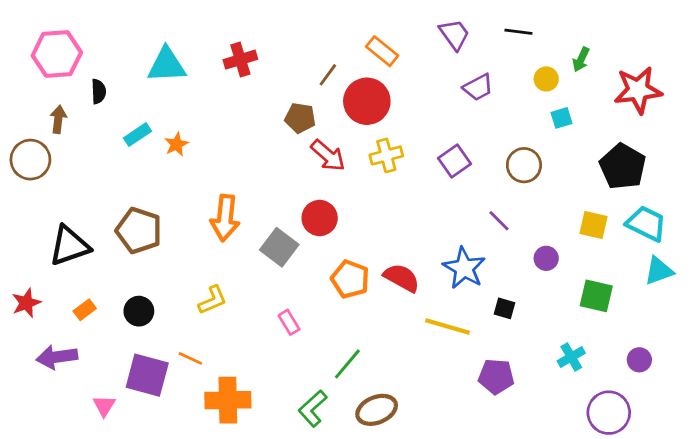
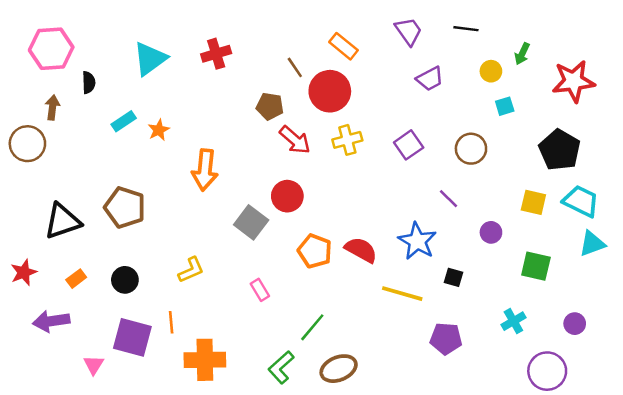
cyan triangle: (167, 65) -> (150, 59), turned -33
brown line: (328, 75) -> (295, 67), turned -70
orange arrow: (225, 218) -> (205, 170), moved
orange line: (190, 358) -> (171, 322), turned 60

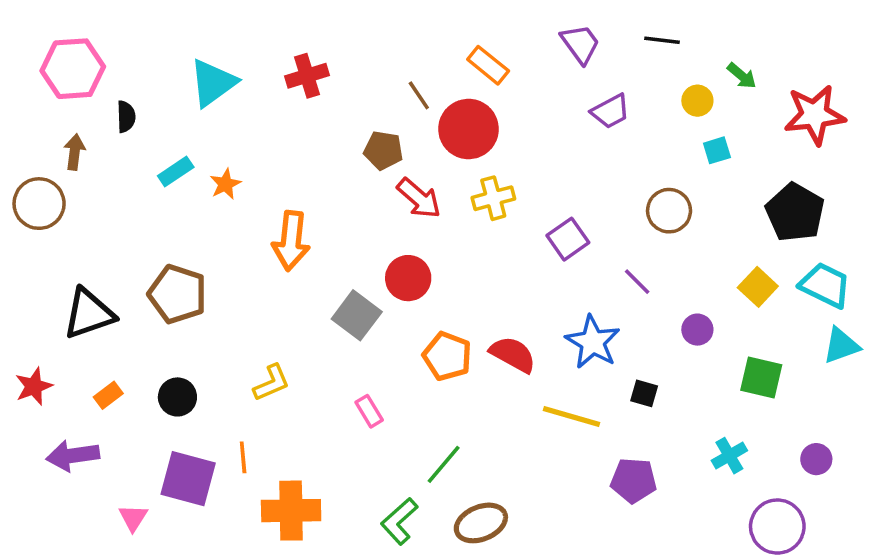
green arrow: (522, 54) -> (742, 76), turned -75
purple square: (409, 145) -> (568, 239), moved
yellow square: (533, 202) -> (758, 287), turned 30

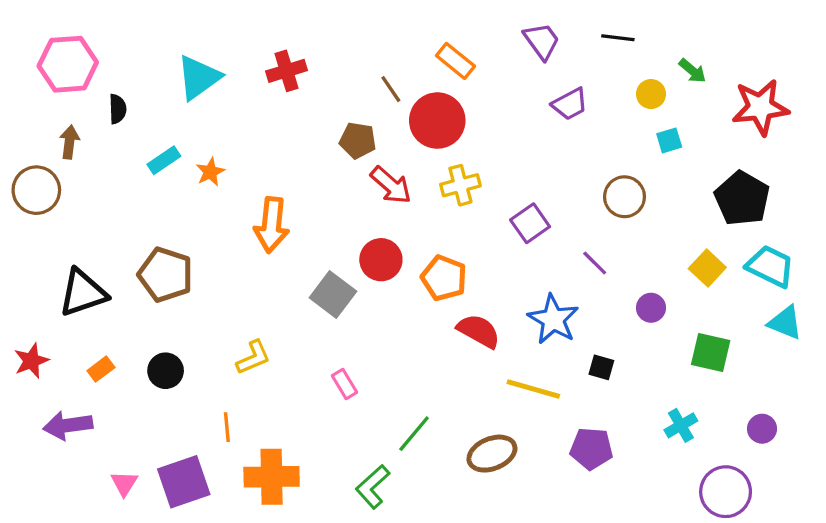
cyan triangle: (841, 346) -> (785, 323), turned 42
orange pentagon: (447, 356) -> (444, 278), moved
purple square: (188, 479) -> (184, 482), moved, turned -34
brown ellipse: (481, 523) -> (492, 454), moved

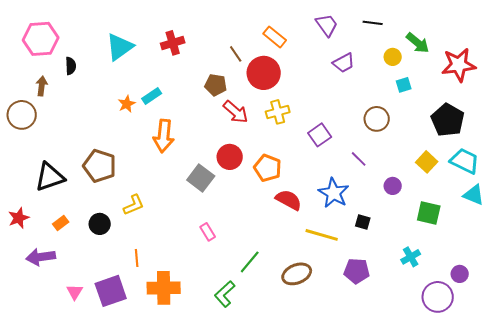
green arrow: (692, 71) -> (418, 43), size x1.4
cyan rectangle: (164, 160) -> (152, 96), moved
yellow L-shape: (253, 357) -> (134, 205), moved
purple circle: (762, 429) -> (460, 274), moved

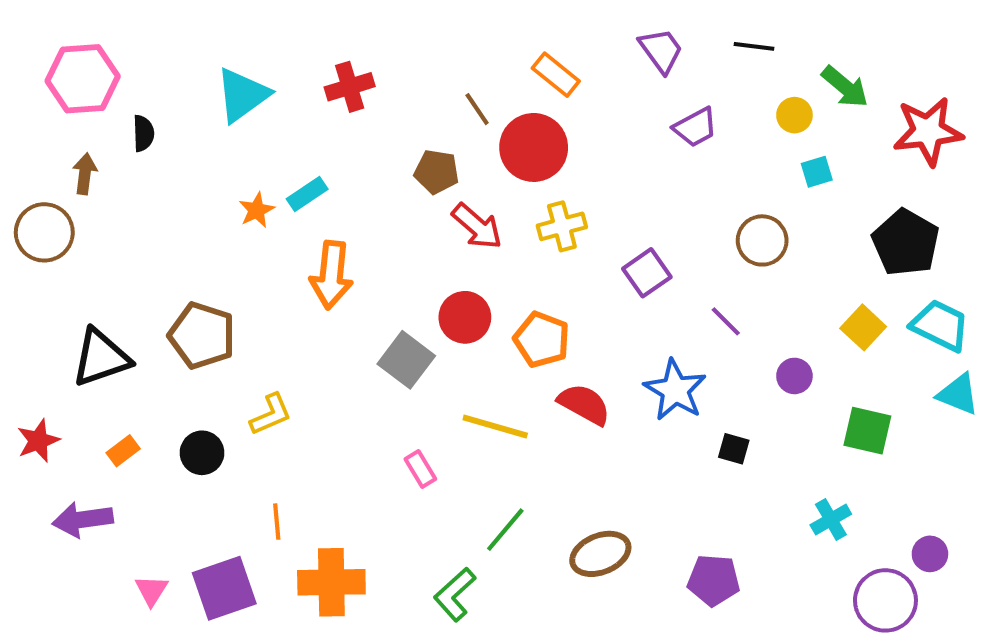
yellow line: (322, 235) -> (495, 427), moved
purple pentagon: (357, 271) -> (714, 580), moved

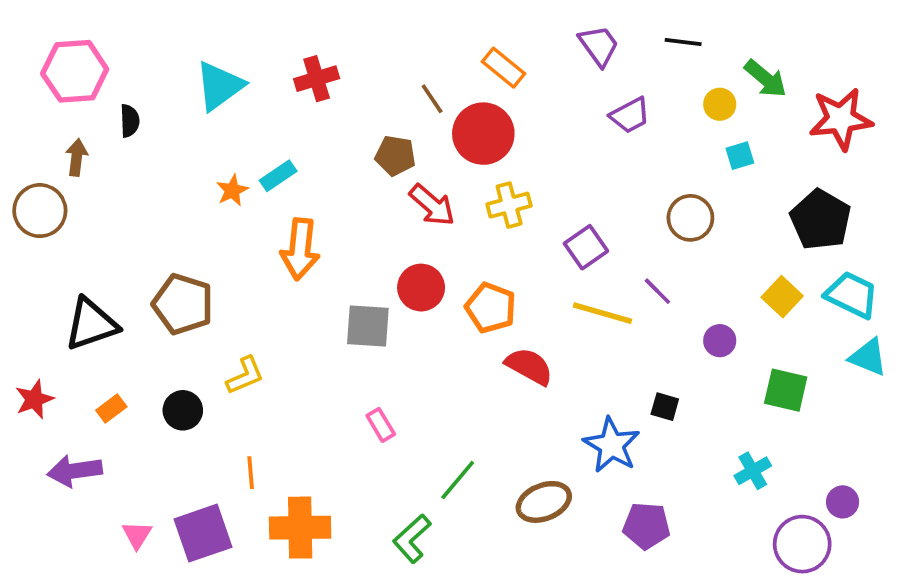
gray square: (406, 360) -> (368, 326), turned -33
blue star: (675, 390) -> (612, 445), moved
yellow line: (495, 427) -> (602, 313), moved

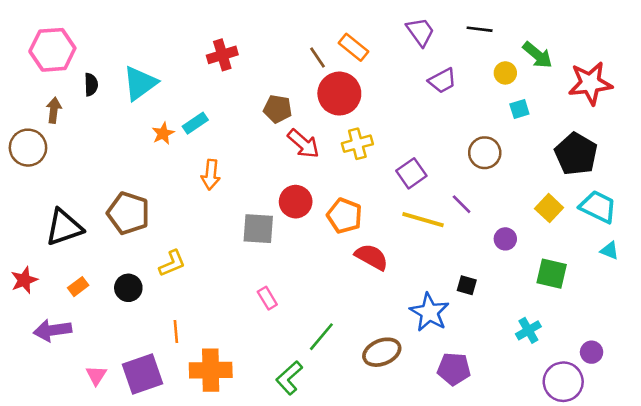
cyan triangle: (219, 86) -> (140, 83), moved
brown line: (432, 99) -> (317, 58), moved
orange arrow: (300, 249) -> (211, 175), size x0.7
cyan triangle: (868, 357) -> (610, 251), size x0.7

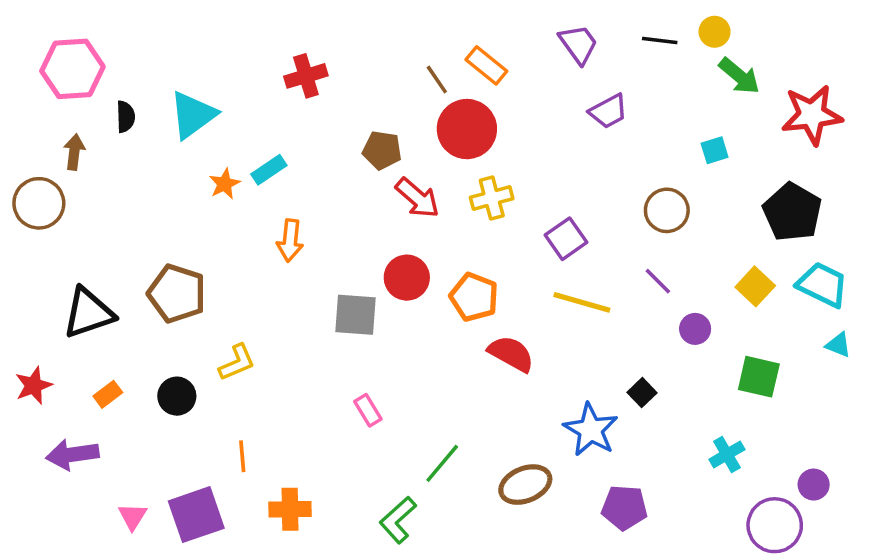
yellow circle: (505, 73) -> (715, 32), moved
purple line: (462, 204) -> (658, 281), moved
black square: (467, 285) -> (642, 393), turned 30
orange cross: (211, 370) -> (290, 509), size x0.7

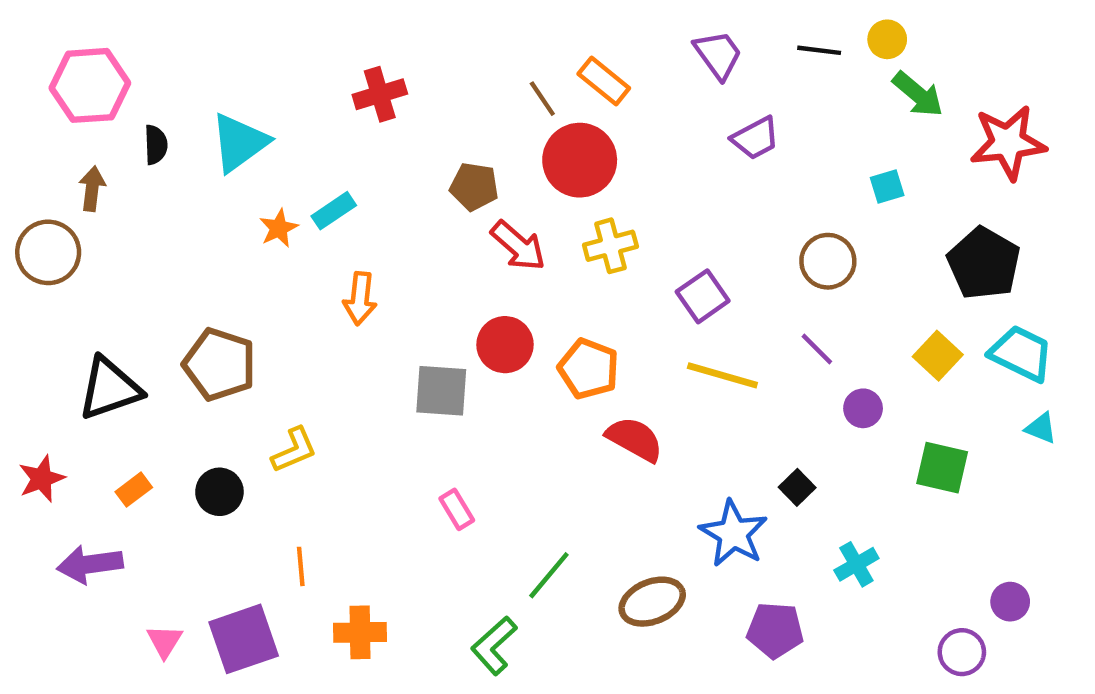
cyan cross: (727, 454) -> (856, 564), moved
purple circle: (775, 525) -> (962, 652), size x0.7

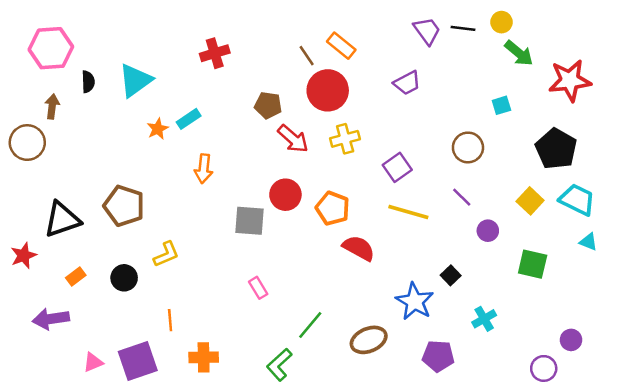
purple trapezoid: (718, 55) -> (427, 31), moved
purple trapezoid: (755, 138) -> (407, 83), moved
red star: (42, 479) -> (24, 255), moved
pink triangle: (165, 641) -> (93, 362), turned 35

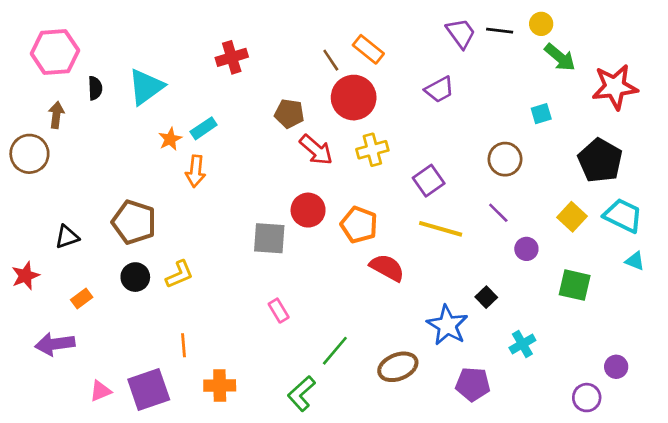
orange arrow: (204, 169) -> (196, 171), moved
black triangle: (62, 219) -> (67, 237), size x0.6
black circle: (124, 278) -> (135, 277), moved

